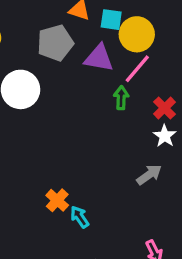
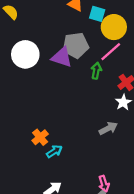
gray pentagon: (55, 43) -> (76, 45), moved
purple triangle: (99, 58) -> (62, 57), moved
cyan arrow: (80, 217) -> (54, 151), turned 84

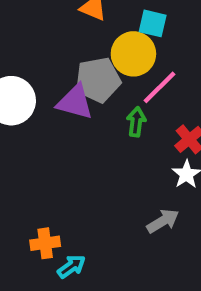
cyan square: (97, 14) -> (153, 23), moved
yellow circle: (114, 27) -> (133, 54), moved
orange cross: (40, 137) -> (45, 243), turned 35

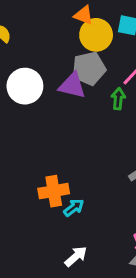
yellow circle: (133, 54) -> (96, 35), moved
orange cross: (45, 243) -> (54, 191), size x1.4

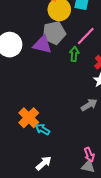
orange cross: (54, 191) -> (29, 118), turned -36
cyan arrow: (74, 208) -> (43, 129), turned -112

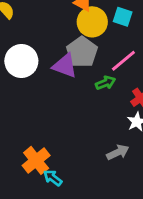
gray pentagon: (54, 33) -> (82, 52), turned -30
green arrow: (74, 54) -> (105, 83), turned 56

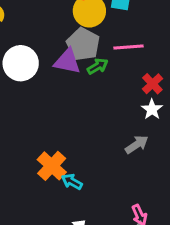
pink line: (123, 61) -> (128, 47), turned 44
green arrow: (105, 83) -> (98, 66), moved

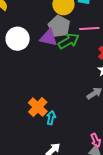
green arrow: (98, 66) -> (69, 41), size x1.5
cyan arrow: (72, 182) -> (51, 118), turned 72

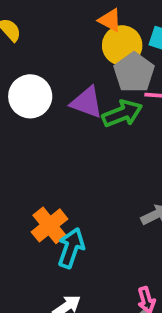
gray pentagon: (59, 26) -> (134, 72), moved
cyan arrow: (51, 118) -> (71, 248), size x1.5

